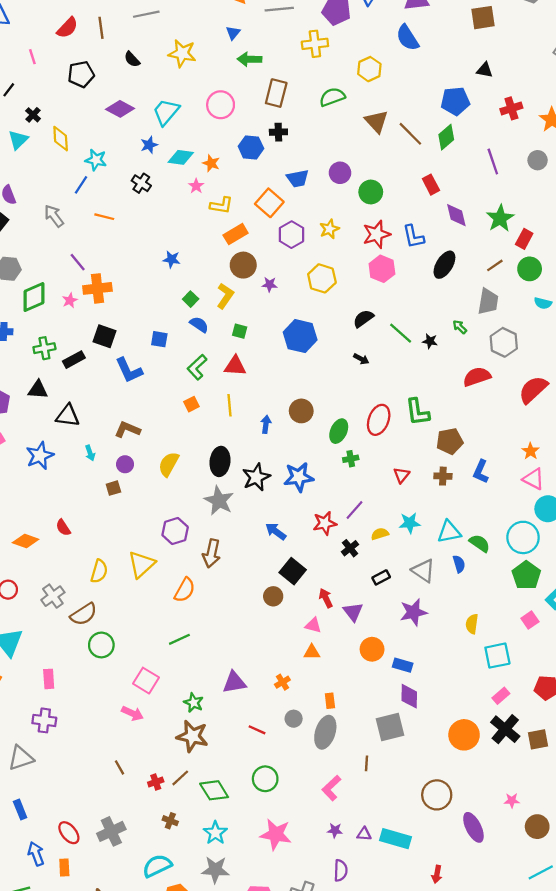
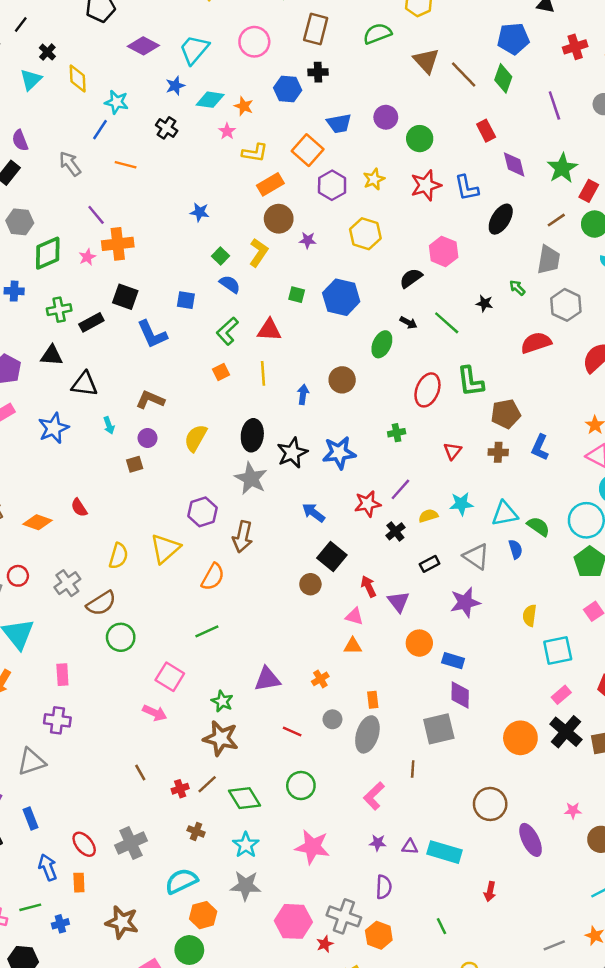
green diamond: (446, 137) -> (503, 78), turned -30
pink hexagon: (382, 269) -> (444, 251), moved
green square: (240, 331) -> (297, 295), moved
green line: (401, 333) -> (447, 323), moved
green ellipse: (339, 431) -> (382, 344), moved

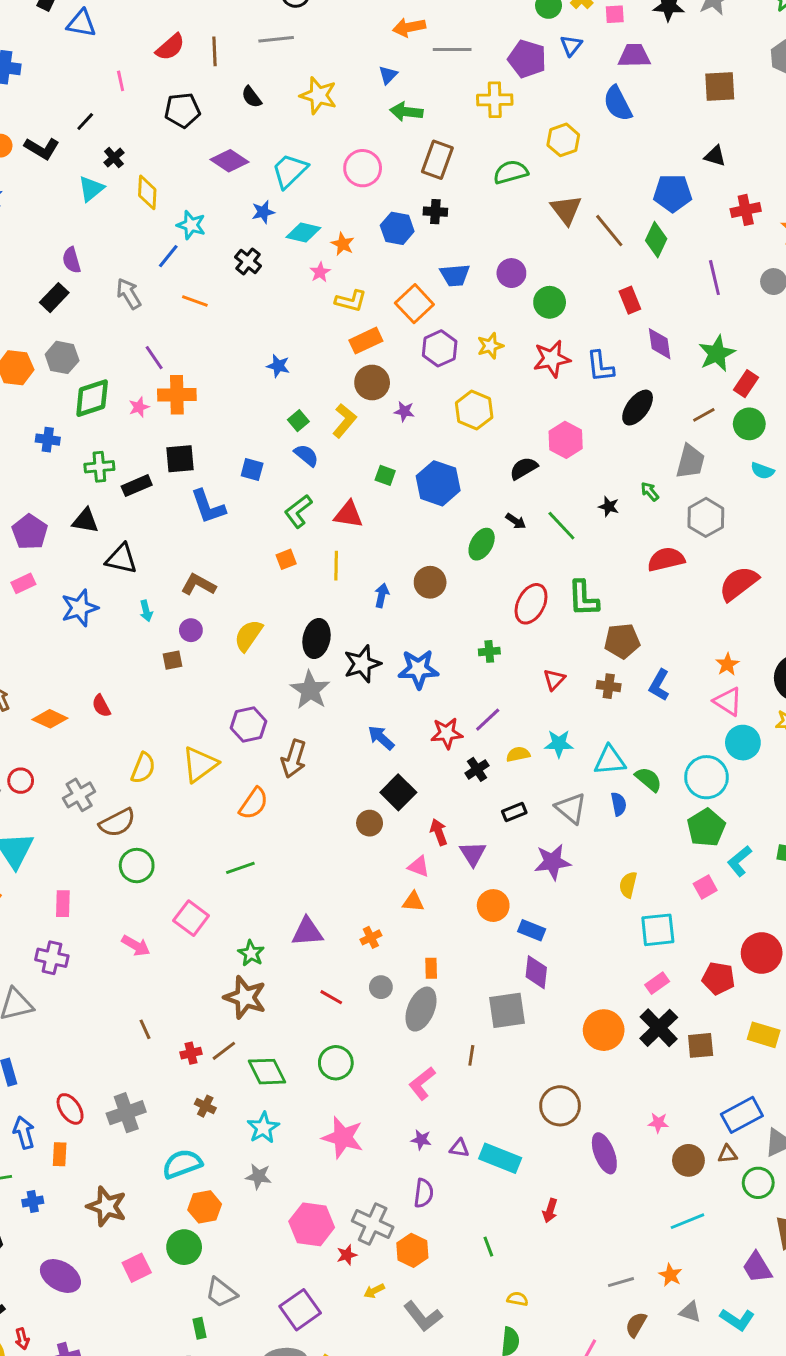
black square: (125, 297) -> (180, 459), turned -30
pink arrow: (155, 713) -> (136, 946), moved
gray star: (246, 886) -> (259, 1176), size x0.7

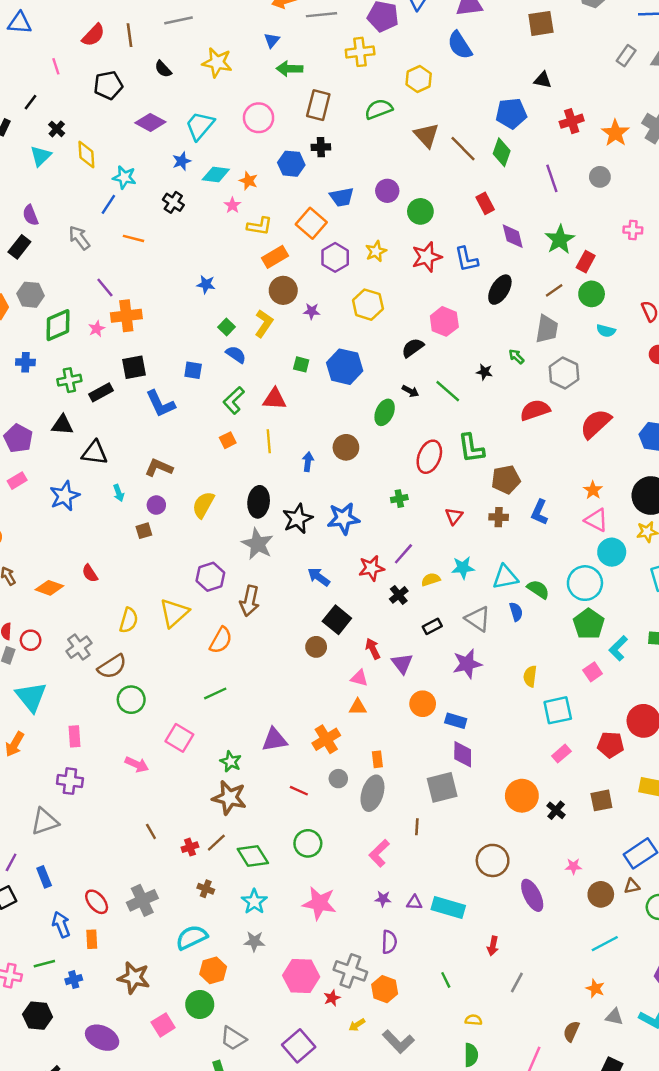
orange cross: (371, 937) -> (326, 739), size x1.6
black cross: (659, 1028) -> (556, 810), moved, size x0.6
gray line: (621, 1282) -> (517, 982), moved, turned -40

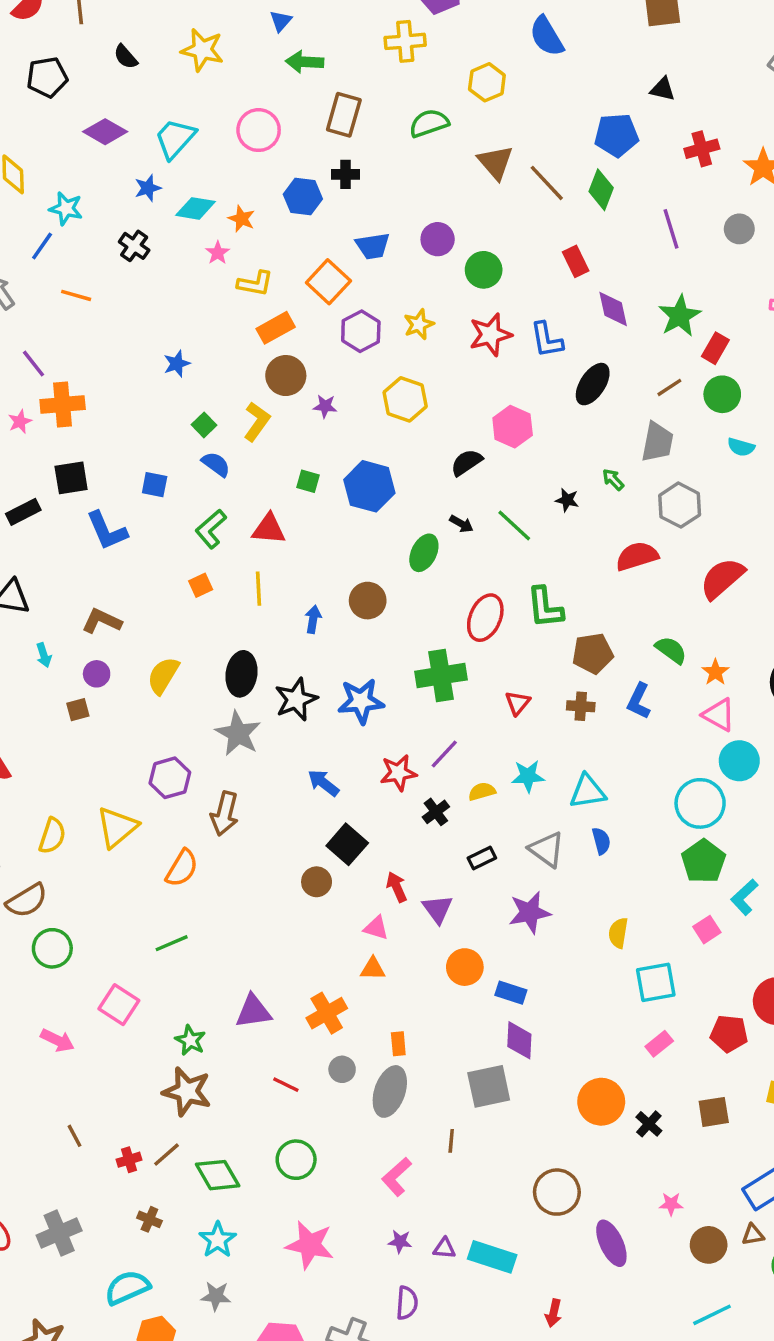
blue star: (206, 284) -> (177, 364), turned -30
green cross: (399, 499) -> (441, 676), size x2.0
green semicircle: (538, 589) -> (671, 650), moved

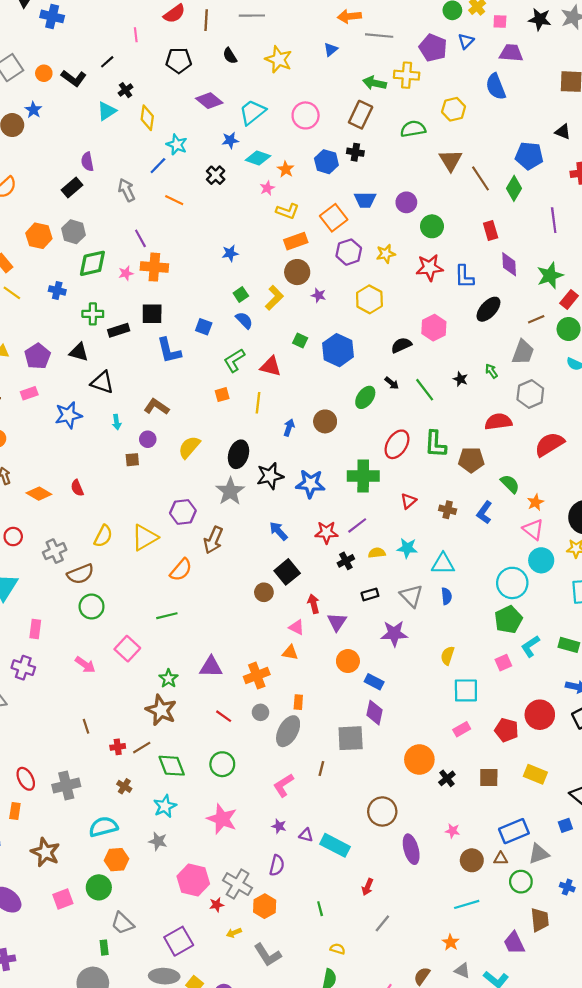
green arrow: (305, 62) -> (375, 83), moved
brown pentagon: (593, 653) -> (471, 460), moved

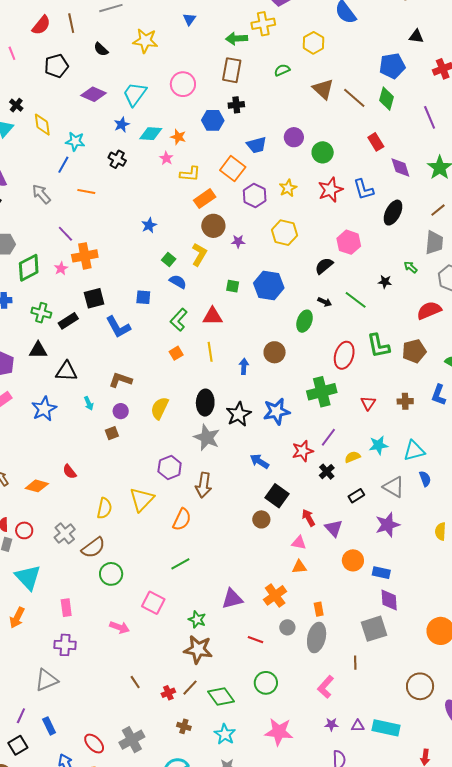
green semicircle: (413, 129) -> (282, 70), size x0.7
green cross: (93, 314) -> (41, 313), turned 30

